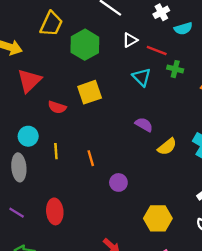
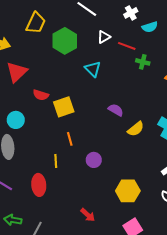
cyan triangle: (142, 77) -> (93, 69), moved
yellow square: (90, 92) -> (64, 107), moved
yellow line: (56, 151) -> (56, 161), moved

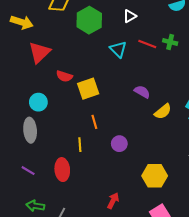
red line: (127, 46) -> (147, 44), moved
red arrow: (88, 215) -> (113, 201), turned -105

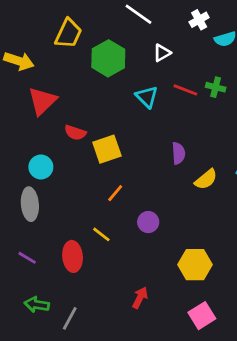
purple semicircle: (142, 92) -> (178, 153), turned 56
orange line: (94, 122) -> (115, 193), turned 56
yellow line: (80, 145) -> (101, 234), moved, turned -48

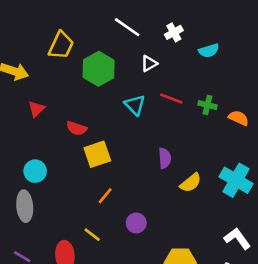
white cross: (199, 20) -> (174, 32), moved
green cross: (216, 87) -> (208, 105), moved
red triangle: (42, 101) -> (36, 109), size x0.6
red semicircle: (75, 133) -> (77, 128), moved

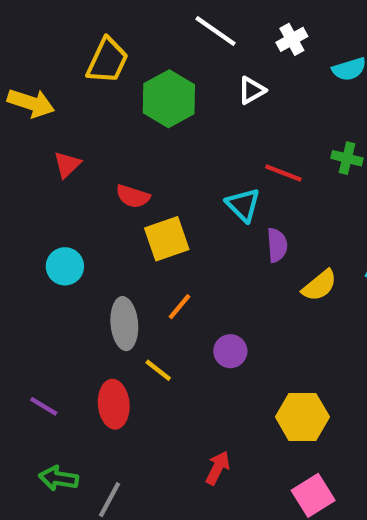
red line: (171, 99) -> (283, 173), moved
cyan triangle: (135, 105) -> (243, 205), moved
gray ellipse: (25, 206) -> (124, 324), moved

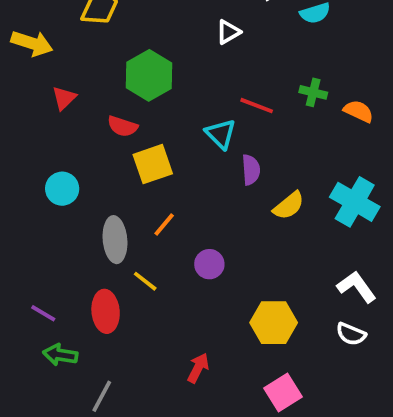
green hexagon: (169, 99) -> (149, 75), moved
green arrow: (59, 478) -> (60, 355), moved

